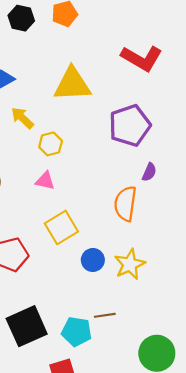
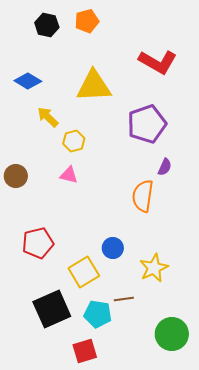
yellow square: (61, 227) -> (84, 272), moved
yellow star: (130, 264) -> (154, 268), moved

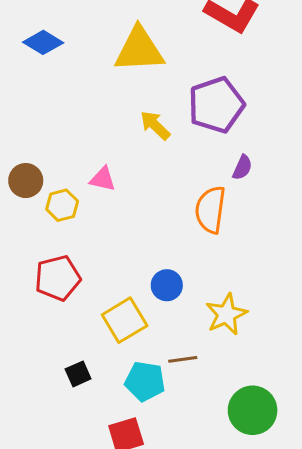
yellow arrow: (48, 117) -> (155, 125), moved
yellow hexagon: (74, 141) -> (62, 205), moved
black square: (52, 309) -> (78, 374), size x0.5

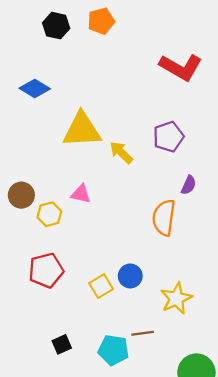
yellow triangle: (139, 50) -> (82, 130), moved
purple pentagon: (216, 105) -> (168, 137), size x0.7
yellow square: (125, 320) -> (101, 286), moved, size x0.7

